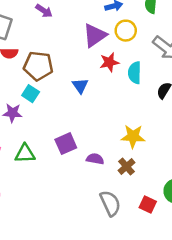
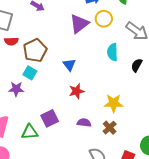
red star: (109, 62) -> (77, 91), moved
brown pentagon: (38, 66) -> (35, 50), turned -30
purple square: (66, 144) -> (50, 118), moved
green triangle: (25, 154) -> (30, 132), moved

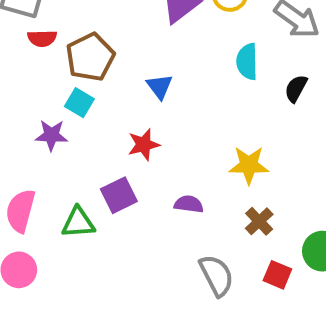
red star: (77, 91) -> (144, 145), moved
brown cross: (110, 128) -> (259, 221), moved

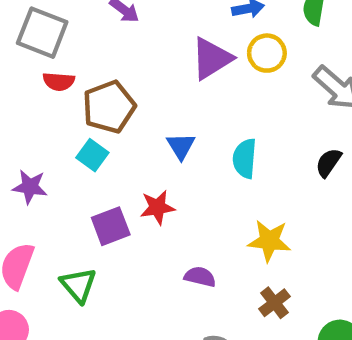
cyan semicircle: (247, 62) -> (245, 159), moved
purple star: (51, 135) -> (30, 187), moved
purple square: (119, 195) -> (111, 226), moved
green triangle: (78, 223) -> (78, 285), turned 48

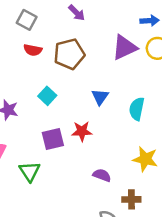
gray square: (42, 33) -> (27, 20), size x0.7
brown pentagon: (109, 107) -> (69, 54), moved
brown cross: (274, 303) -> (131, 199), moved, turned 30

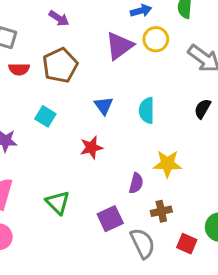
purple square: (53, 139) -> (110, 219), moved
green triangle: (30, 171) -> (58, 202), moved
purple semicircle: (102, 175) -> (136, 183), moved, turned 96

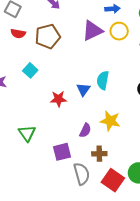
blue triangle: (104, 106) -> (83, 89), moved
red square: (187, 244) -> (113, 180), size x1.5

